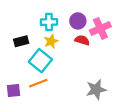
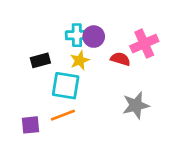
purple circle: (78, 21) -> (94, 37), moved
cyan square: (40, 61) -> (66, 86), turned -30
gray star: (96, 90) -> (136, 105), moved

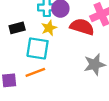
red semicircle: (120, 59) -> (82, 27), size x1.5

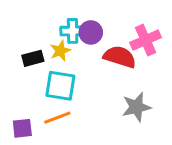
yellow star: (49, 28) -> (60, 51), moved

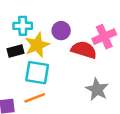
cyan cross: (73, 31) -> (23, 26), moved
yellow star: (60, 51) -> (37, 45), size x1.5
gray star: (136, 107) -> (97, 89), turned -30

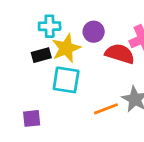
orange line: (35, 98) -> (106, 109), moved

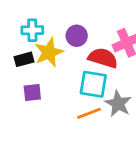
cyan square: (66, 80) -> (93, 84), moved
purple square: (32, 118) -> (32, 93), moved

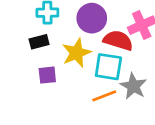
purple circle: (77, 36) -> (92, 18), size x1.4
yellow star: (49, 52) -> (76, 53), moved

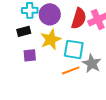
purple circle: (92, 18) -> (50, 14), moved
red semicircle: (118, 40) -> (79, 18), moved, turned 90

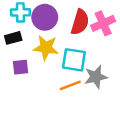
yellow star: (51, 39) -> (46, 48), turned 30
gray star: (92, 63) -> (96, 77), turned 30

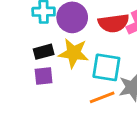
red semicircle: (80, 22) -> (114, 23), turned 65
black rectangle: (13, 38) -> (44, 52), moved

